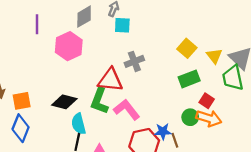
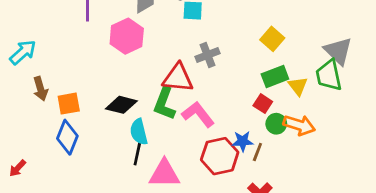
yellow triangle: (214, 56) -> (298, 86), moved
red square: (207, 101) -> (263, 104), moved
brown line: (175, 140) -> (257, 152), turned 40

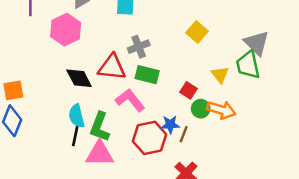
green rectangle: (275, 77) -> (147, 75), moved, turned 35
green L-shape: (164, 104) -> (100, 127), moved
black diamond: (121, 105) -> (79, 78), moved, turned 48

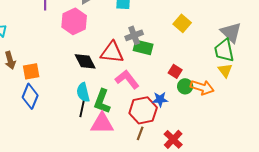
green rectangle: (147, 75) -> (143, 47), moved
yellow triangle: (220, 75) -> (225, 70), moved
brown line: (184, 134) -> (140, 133), moved

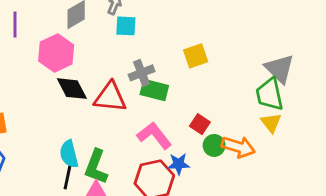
yellow square: (182, 23) -> (196, 56), moved, turned 30
black diamond: (85, 61) -> (72, 89), moved
pink L-shape: (127, 79) -> (154, 136), moved

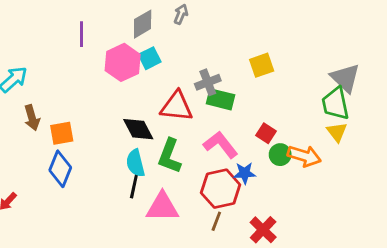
cyan square: (126, 26) -> (150, 58), moved, turned -30
black diamond: (72, 89) -> (138, 129), moved
green L-shape: (96, 167) -> (169, 156), moved

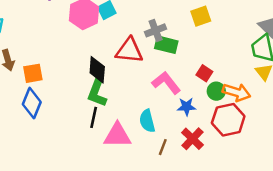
black diamond: (138, 129) -> (97, 70), turned 32
green L-shape: (169, 156) -> (97, 92), moved
cyan semicircle: (135, 163) -> (147, 121), moved
red hexagon: (221, 189) -> (228, 120), moved
red cross: (263, 230) -> (192, 139), moved

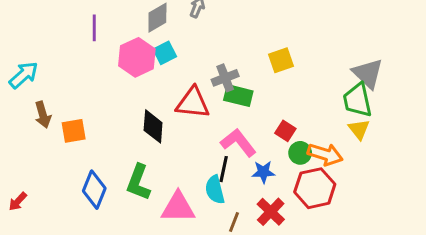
green L-shape: (97, 92) -> (138, 182), moved
blue diamond: (32, 103) -> (94, 190), moved
black line: (94, 117) -> (224, 169), moved

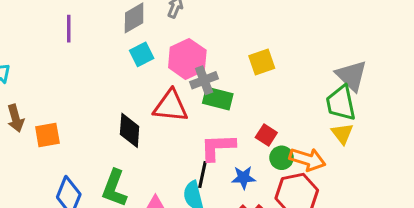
pink hexagon: (137, 57) -> (187, 59), moved
pink L-shape: (238, 143) -> (218, 147), turned -54

